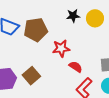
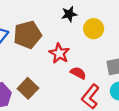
yellow circle: (95, 18) -> (94, 29), moved
red star: (61, 48) -> (59, 53), turned -30

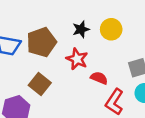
black star: (69, 14) -> (81, 29), moved
brown square: (28, 88) -> (40, 84), moved

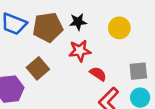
black star: (81, 29) -> (78, 22), moved
red star: (77, 59) -> (80, 51), turned 30

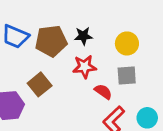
gray square: (138, 71) -> (127, 75), moved

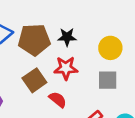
brown square: (40, 84) -> (34, 80), moved
red semicircle: (103, 92) -> (58, 100), moved

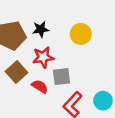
gray square: (108, 80) -> (62, 77), moved

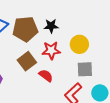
yellow circle: (81, 34) -> (79, 44), moved
gray square: (62, 77) -> (85, 69), moved

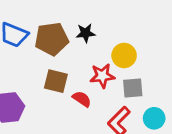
red star: (51, 50) -> (102, 76), moved
brown square: (27, 61) -> (56, 81), turned -36

